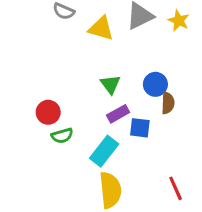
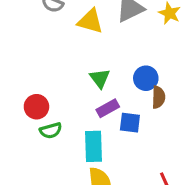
cyan rectangle: (104, 151) -> (94, 146), turned -40

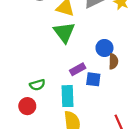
green triangle: (100, 78) -> (64, 32), moved, size x1.5
red circle: (36, 107) -> (27, 106), moved

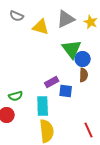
green triangle: (64, 32) -> (72, 49), moved
blue circle: (104, 48) -> (83, 59), moved

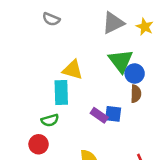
yellow triangle: (41, 27) -> (73, 70), moved
purple rectangle: (52, 82) -> (99, 115), moved, turned 64
cyan rectangle: (43, 106) -> (61, 92), moved

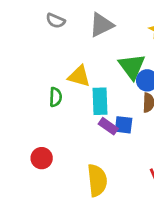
gray triangle: (113, 23) -> (101, 25), moved
cyan rectangle: (61, 92) -> (100, 101), moved
green semicircle: (50, 120) -> (56, 97), moved, turned -72

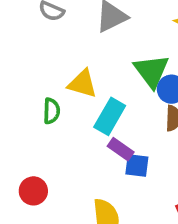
cyan rectangle: (100, 101) -> (110, 116), turned 32
blue square: (124, 125) -> (137, 165), moved

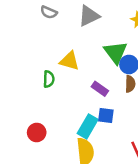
cyan rectangle: (110, 116) -> (88, 126), moved
purple rectangle: (121, 149) -> (100, 89), moved

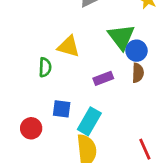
purple rectangle: (100, 89) -> (103, 78), turned -56
blue square: (106, 115) -> (62, 109), moved

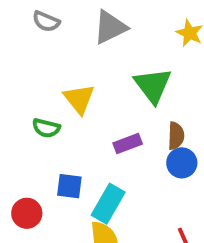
yellow triangle: (69, 46) -> (79, 99), turned 35
blue circle: (136, 51) -> (182, 163), moved
green semicircle: (45, 67) -> (46, 128), turned 102

